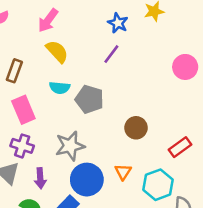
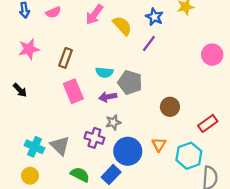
yellow semicircle: (57, 51) -> (122, 26), moved
purple cross: (22, 146) -> (94, 138), moved
gray star: (70, 146) -> (113, 122), size x0.6
purple arrow: (40, 178) -> (108, 97), moved, turned 84

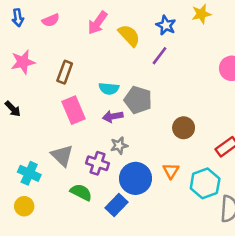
gray triangle: (60, 146) -> (62, 156), moved
green semicircle: (80, 175) -> (81, 192), moved

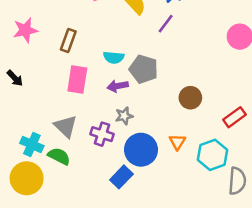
pink rectangle: (73, 110) -> (77, 79), turned 32
green semicircle: (81, 192) -> (59, 156), moved
yellow circle: (24, 206) -> (27, 178), size x1.6

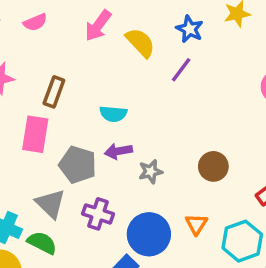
gray pentagon: (144, 69) -> (78, 165), moved
pink rectangle: (77, 79) -> (35, 134), moved
gray star: (124, 116) -> (151, 172), moved

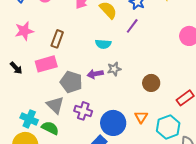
cyan semicircle: (113, 114) -> (103, 44), moved
pink rectangle: (35, 134) -> (46, 64), turned 65
gray star: (151, 172) -> (114, 69), moved

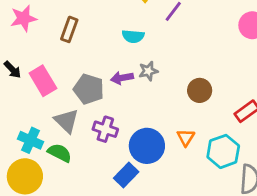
pink rectangle: (46, 64) -> (43, 81), moved, turned 75

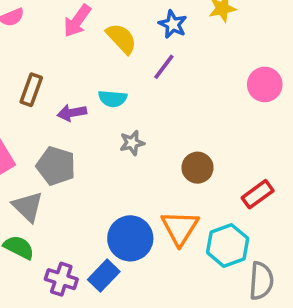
purple arrow: (122, 78) -> (72, 113), moved
purple cross: (105, 129) -> (61, 279), moved
orange triangle: (186, 138) -> (180, 228), size x1.6

